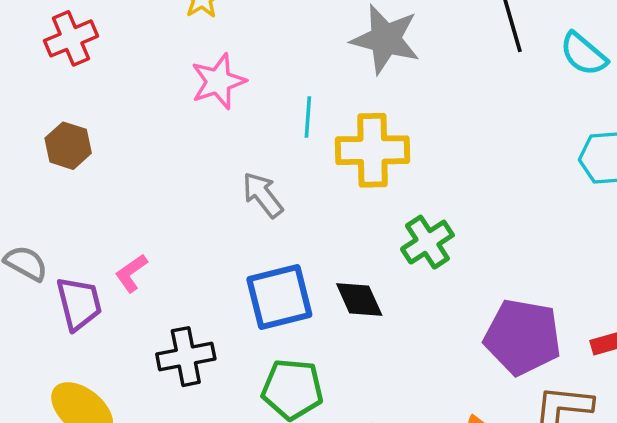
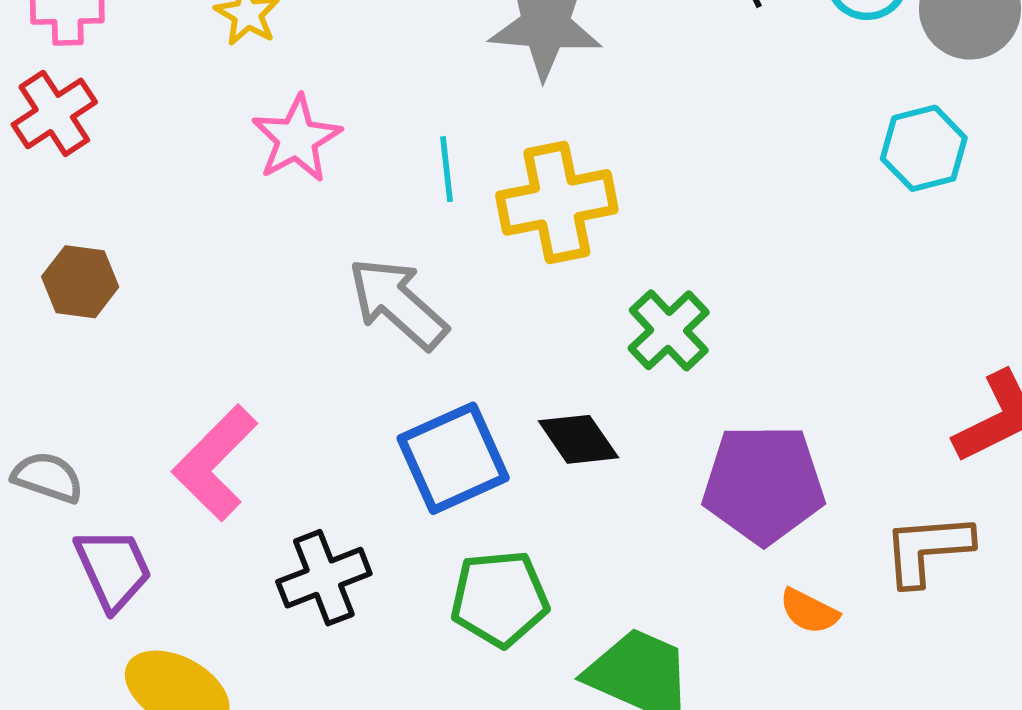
gray arrow: (263, 195) -> (398, 303), size x1.4
pink L-shape: (131, 273) -> (215, 463), size x1.8
purple trapezoid: (79, 303) -> (113, 569), moved
purple pentagon: (523, 337) -> (764, 484), moved

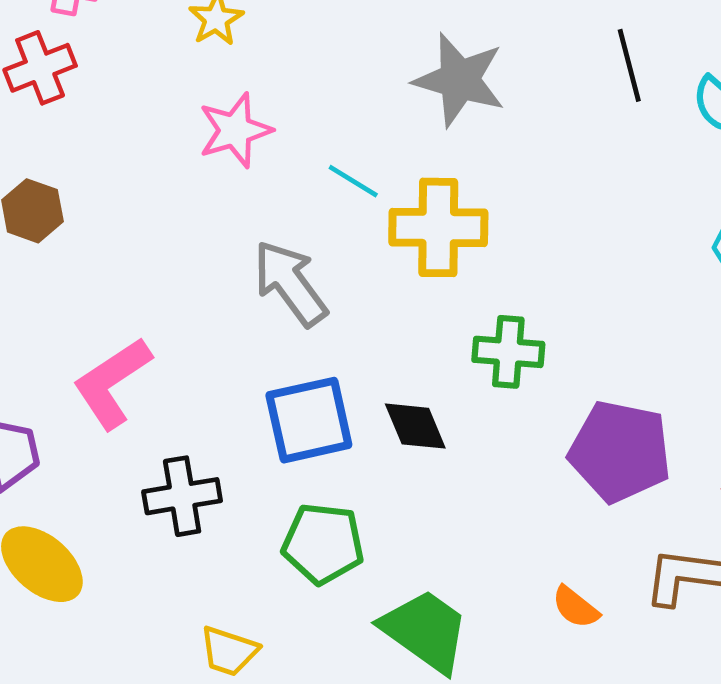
cyan line: (446, 169) -> (353, 181), turned -64
green cross: (669, 330) -> (508, 352), turned 36
purple pentagon: (764, 484) -> (620, 451), moved

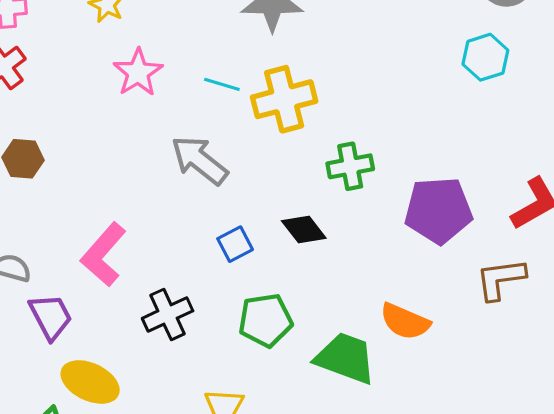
blue square: (309, 420) -> (235, 244), size x0.6
orange semicircle: (576, 607) -> (405, 321), moved, size x1.5

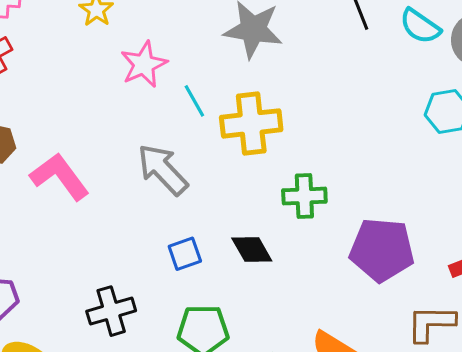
pink star: (138, 72) -> (144, 64), moved
cyan line: (222, 84) -> (194, 101), turned 36
pink L-shape: (103, 255) -> (60, 176), moved, turned 94

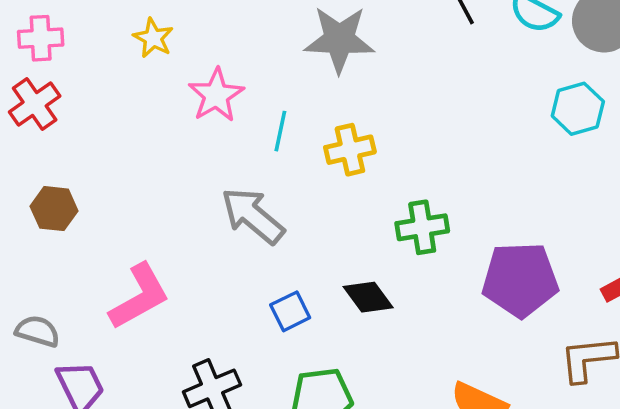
cyan line: (194, 101) -> (280, 131), turned 48
yellow cross: (251, 123) -> (350, 150), size x0.7
pink L-shape: (60, 176) -> (139, 297), moved, turned 104

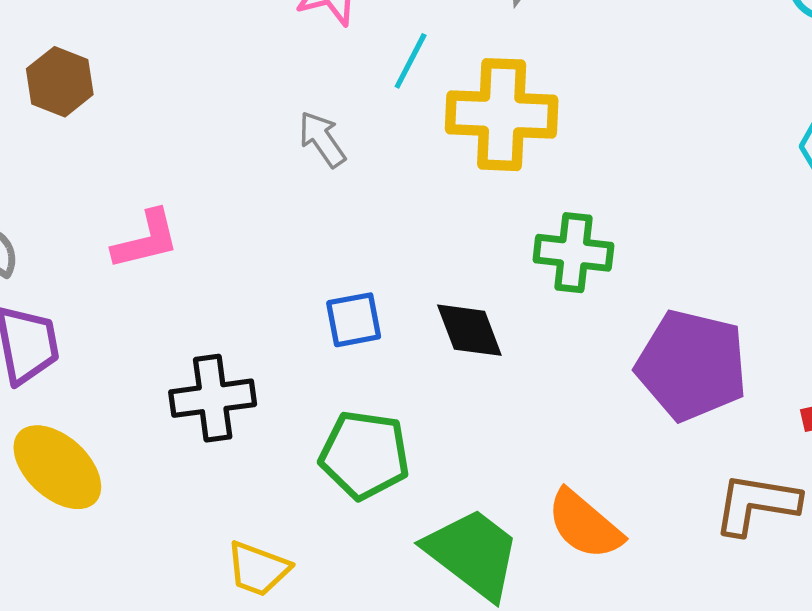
yellow cross: (350, 150) -> (502, 115), size x1.5
gray arrow: (253, 216) -> (322, 139), moved, size x0.6
pink L-shape: (139, 297) -> (146, 240), size x0.7

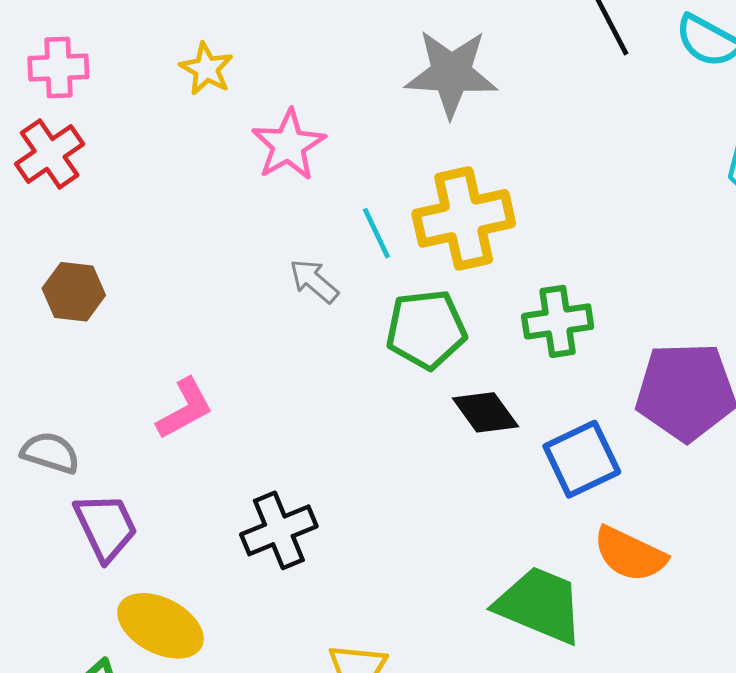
cyan line: (411, 61) -> (376, 233), moved, turned -38
blue square: (354, 320) -> (582, 459), moved, size x1.4
green pentagon: (365, 455) -> (426, 329), moved

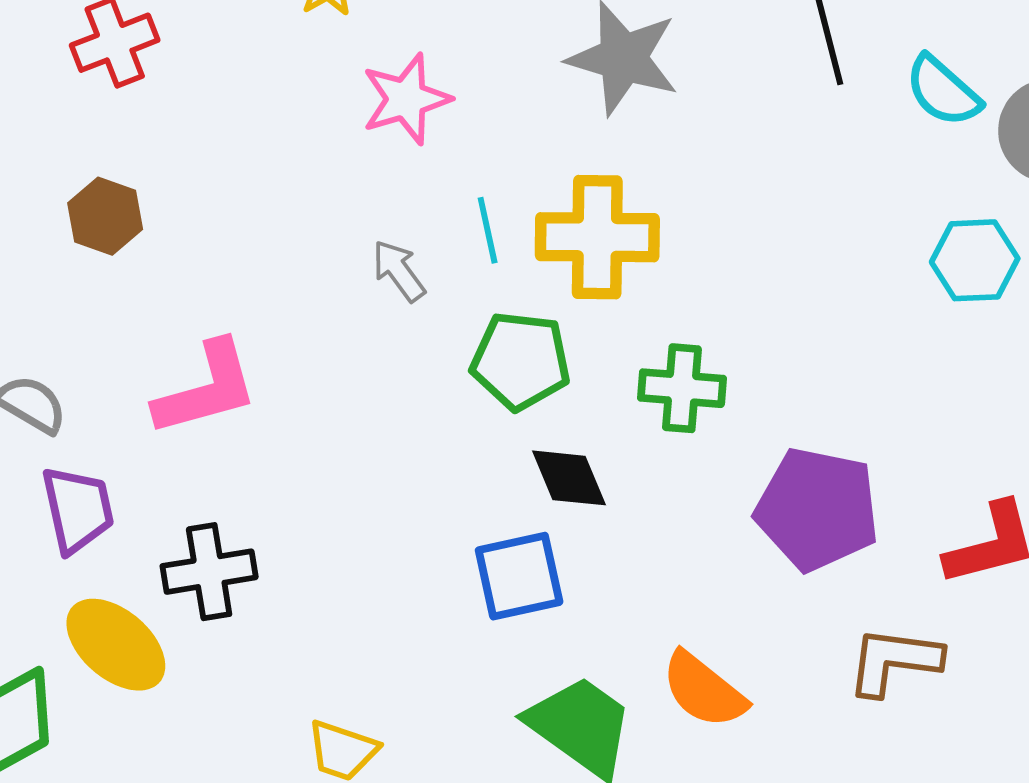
pink L-shape: (185, 409) -> (206, 389), size x1.4
blue square: (582, 459) -> (519, 576), moved
black cross: (279, 530) -> (209, 572), moved

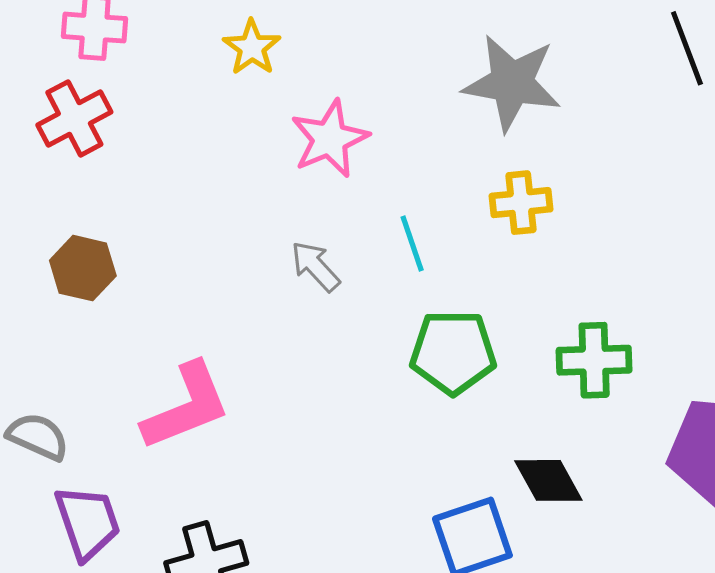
yellow cross: (597, 237) -> (521, 203), moved, size x0.6
gray arrow: (399, 271) -> (315, 266), moved
black diamond: (569, 478) -> (548, 480), moved

